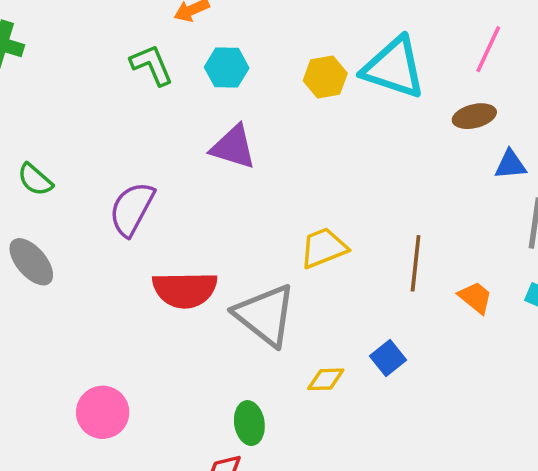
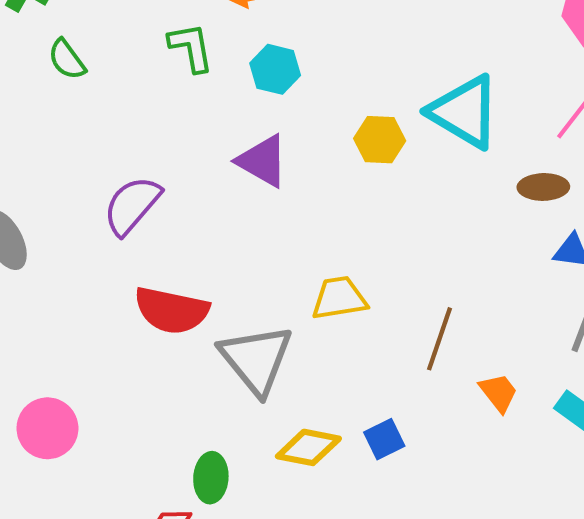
yellow hexagon: (325, 77) -> (380, 140), moved
green semicircle: (35, 180) -> (67, 59), moved
yellow diamond: (326, 379) -> (308, 447), size x1.4

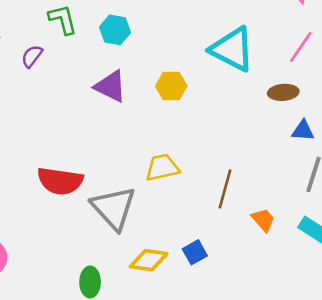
yellow hexagon: (380, 140) -> (171, 86), moved
purple semicircle: (132, 205) -> (32, 56), moved, size x0.6

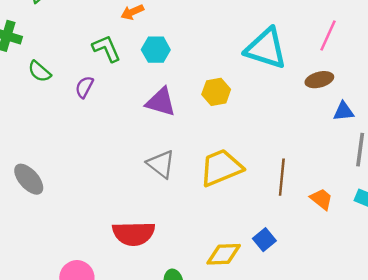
yellow trapezoid: (162, 168) -> (221, 168), size x1.4
red semicircle: (60, 181) -> (134, 234), moved
gray triangle: (114, 208) -> (161, 164), moved, size x0.7

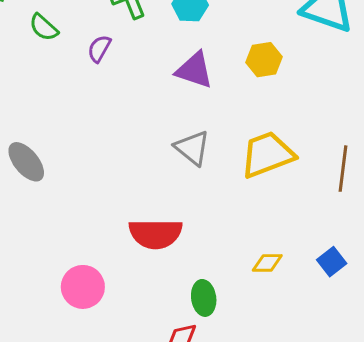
blue square: (264, 240) -> (332, 262), moved
yellow diamond: (224, 254) -> (267, 263), size x0.7

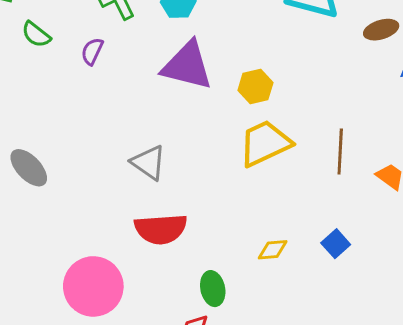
yellow hexagon: (264, 60) -> (255, 86), moved
purple triangle: (194, 70) -> (187, 66), size x1.4
gray triangle: (192, 148) -> (149, 163), moved
pink circle: (83, 287) -> (93, 286), size x1.4

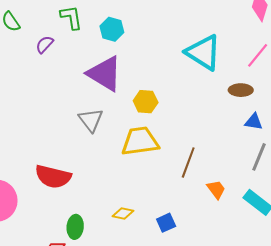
gray triangle: (149, 163) -> (91, 120), moved

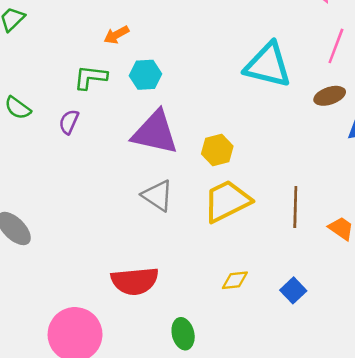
green L-shape: (71, 17) -> (90, 77), turned -56
yellow diamond: (123, 214) -> (235, 280), moved

